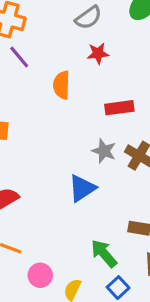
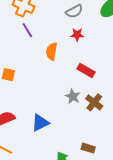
red rectangle: (119, 108) -> (86, 71), turned 30
blue triangle: (82, 188) -> (40, 123), moved

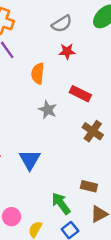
gray star: (73, 96) -> (48, 110), moved
blue triangle: (40, 123) -> (30, 160), turned -30

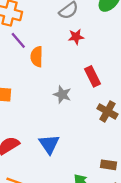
orange semicircle: (38, 73) -> (37, 57), moved
red rectangle: (80, 94) -> (92, 76), turned 42

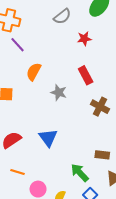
red star: (76, 37) -> (84, 39), moved
orange semicircle: (37, 57) -> (34, 72), moved, turned 30

